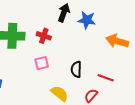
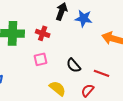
black semicircle: (76, 69) -> (74, 65), turned -42

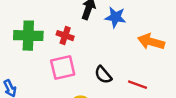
pink square: (41, 59) -> (63, 67), size x1.5

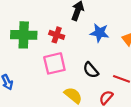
blue star: (115, 17) -> (100, 33), moved

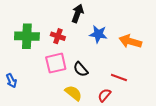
black semicircle: (91, 70) -> (81, 69), moved

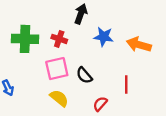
red line: (119, 78) -> (126, 84), turned 70
yellow semicircle: (73, 93) -> (59, 98), moved
red semicircle: (104, 95) -> (100, 104), moved

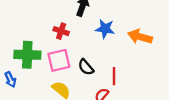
green cross: (25, 39) -> (27, 55), moved
red line: (126, 84) -> (114, 76), moved

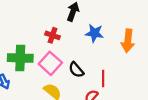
orange arrow: (140, 37) -> (128, 41), turned -100
pink square: (59, 60) -> (50, 63), turned -35

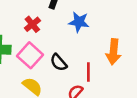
red cross: (53, 35) -> (32, 24), turned 32
orange arrow: (128, 41) -> (113, 52), moved

